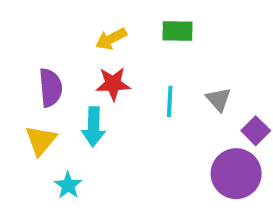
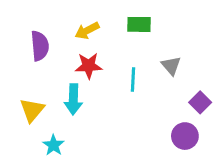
purple semicircle: (50, 88) -> (40, 46), moved
gray triangle: (219, 99) -> (171, 66), moved
purple circle: (236, 174) -> (185, 136), size x0.7

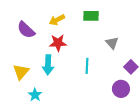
purple semicircle: (40, 46) -> (26, 30), turned 138
cyan line: (133, 79) -> (87, 66), moved

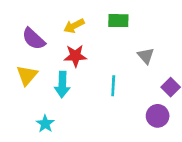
yellow triangle: (21, 72) -> (27, 75), moved

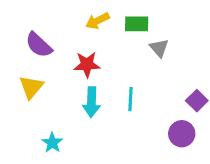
yellow arrow: (74, 26) -> (97, 21), moved
gray triangle: (146, 56) -> (159, 48), moved
cyan arrow: (62, 85) -> (91, 102), moved

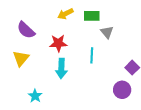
cyan line: (131, 99) -> (92, 55), moved

